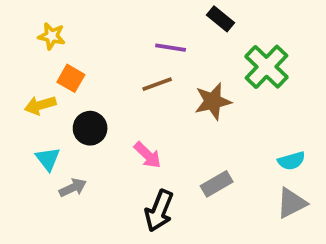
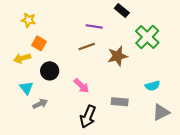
cyan semicircle: (291, 161) -> (153, 86), moved
gray rectangle: (217, 184) -> (120, 102), turned 35

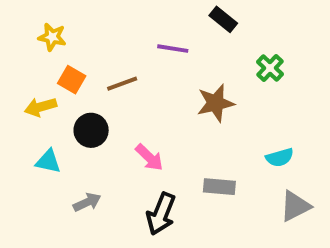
green cross: (147, 37) -> (270, 68), size x0.6
brown line: (87, 47) -> (122, 84), moved
cyan triangle: (26, 88) -> (48, 161), turned -40
gray arrow: (40, 104) -> (87, 202), moved

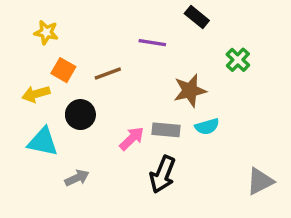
pink arrow: (149, 158) -> (132, 138), turned -88
cyan semicircle: (280, 158) -> (207, 127), moved
cyan triangle: (48, 161) -> (43, 142), size x1.4
gray rectangle: (219, 187) -> (166, 130), moved
black arrow: (161, 214) -> (163, 174), moved

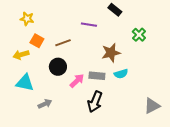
black circle: (80, 115) -> (58, 67), moved

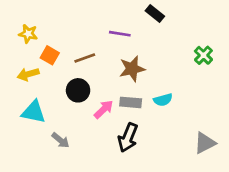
yellow star: (27, 19) -> (28, 34), moved
green cross: (139, 35) -> (203, 55), moved
brown star: (111, 53) -> (132, 69), moved
gray arrow: (45, 104) -> (61, 140), turned 64

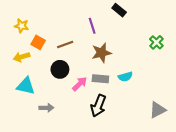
purple line: (120, 34) -> (92, 26), turned 63
gray arrow: (61, 140) -> (46, 108), turned -40

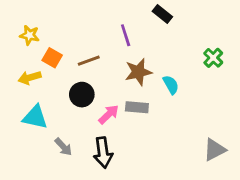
cyan semicircle: (125, 77) -> (171, 85), moved, turned -104
black arrow: (98, 106) -> (103, 153), moved, turned -30
gray arrow: (46, 108) -> (63, 147), turned 48

